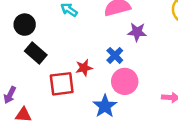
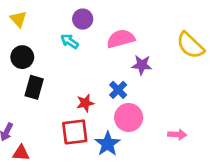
black rectangle: (36, 53) -> (34, 87), turned 65
red square: (62, 84) -> (75, 132), moved

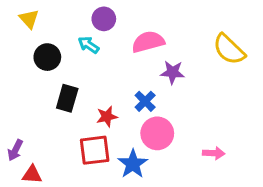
black circle: (22, 57) -> (47, 57), moved
black rectangle: (34, 87) -> (67, 98), moved

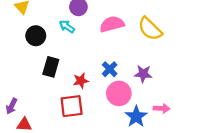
yellow semicircle: (229, 49) -> (150, 29), moved
purple star: (173, 72) -> (143, 74), moved
blue star: (133, 164) -> (136, 116), moved

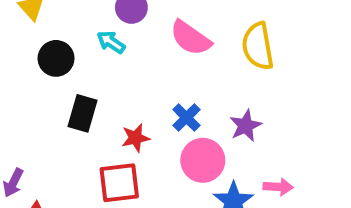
pink semicircle: (112, 24) -> (191, 38), turned -130
yellow semicircle: (150, 29) -> (258, 46), turned 36
purple star: (143, 74) -> (246, 126), turned -30

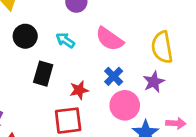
pink semicircle: (191, 38) -> (110, 39), moved
cyan arrow: (111, 42) -> (65, 40), moved
yellow semicircle: (258, 46) -> (162, 47), moved

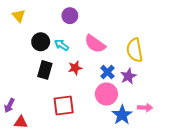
black circle: (25, 36) -> (41, 42), moved
blue cross: (114, 76) -> (107, 72), moved
red star: (79, 90) -> (75, 68), moved

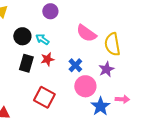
pink semicircle: (95, 44) -> (86, 33), moved
red star: (75, 68) -> (47, 59), moved
blue cross: (107, 72) -> (75, 65), moved
red square: (64, 105) -> (44, 97), turned 35

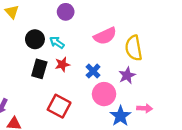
pink semicircle: (86, 33) -> (105, 36), turned -60

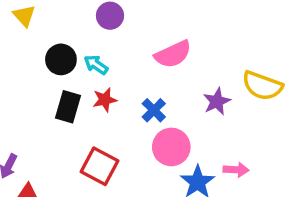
yellow semicircle: (134, 48) -> (262, 86), moved, turned -60
purple star: (127, 75) -> (217, 101), moved

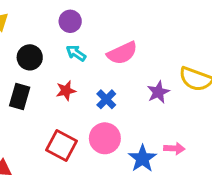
cyan arrow: (96, 65) -> (76, 53), moved
black rectangle: (68, 107) -> (20, 96), moved
pink circle: (171, 147) -> (105, 138), moved

